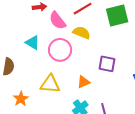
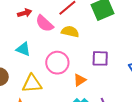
pink circle: (60, 50) -> (57, 63), moved
yellow triangle: (50, 84) -> (32, 84), moved

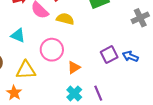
purple square: (100, 58) -> (109, 55), moved, turned -30

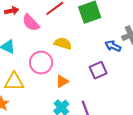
yellow semicircle: (65, 19) -> (63, 43), moved
blue arrow: (130, 56) -> (113, 46), moved

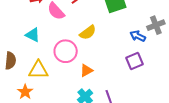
yellow semicircle: (63, 43) -> (88, 32), turned 126
purple square: (98, 70) -> (134, 61), moved

